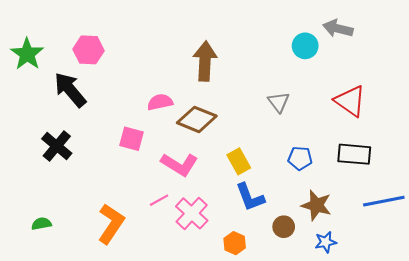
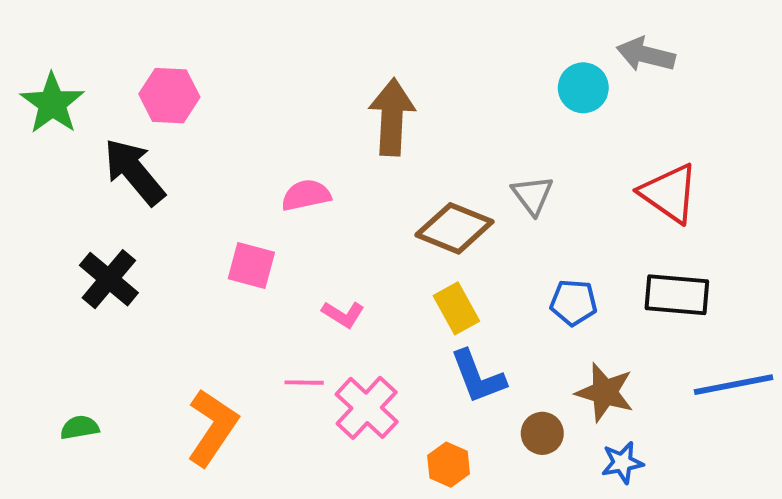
brown diamond: (197, 119) -> (454, 228), moved
pink L-shape: (179, 164) -> (343, 314), size x0.6
pink line: (159, 200) -> (304, 383), turned 30

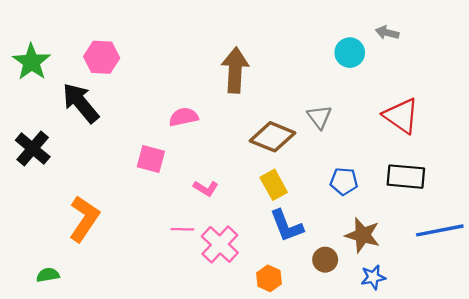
gray arrow: (646, 55) -> (387, 33), size x0.7
black cross: (109, 279) -> (33, 149), moved
green semicircle: (80, 427) -> (48, 275), moved
orange L-shape: (212, 427) -> (84, 219), moved

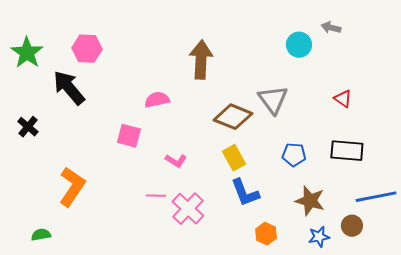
red triangle: (401, 116) -> (343, 99), size x0.6
gray triangle: (319, 117) -> (273, 100), size x1.4
black cross: (33, 149) -> (28, 127), size x0.7
brown circle: (325, 260) -> (352, 226), moved
orange hexagon: (269, 278) -> (266, 234), moved

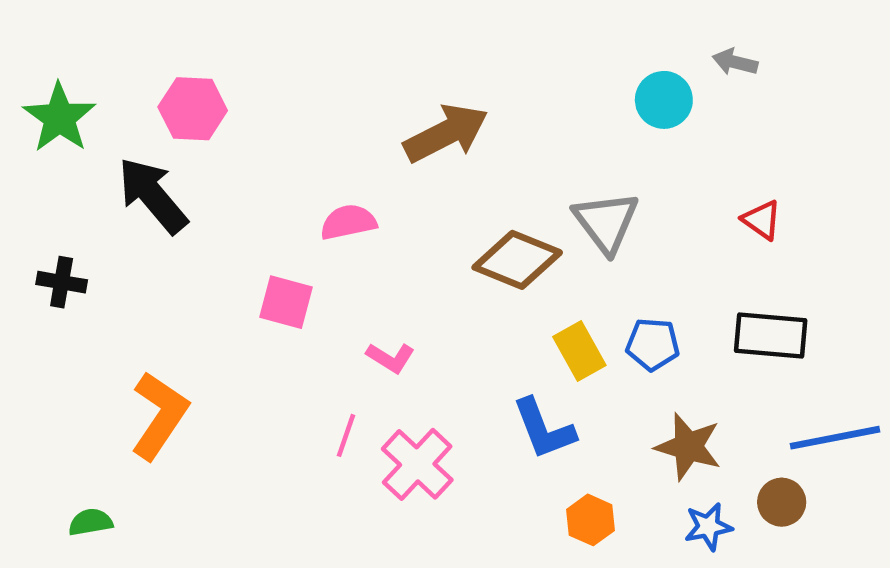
brown arrow: (201, 60) -> (446, 133), turned 60
black cross: (28, 127) -> (62, 282), turned -30
yellow rectangle: (234, 158) -> (579, 351), moved
pink line: (156, 196) -> (346, 435), turned -72

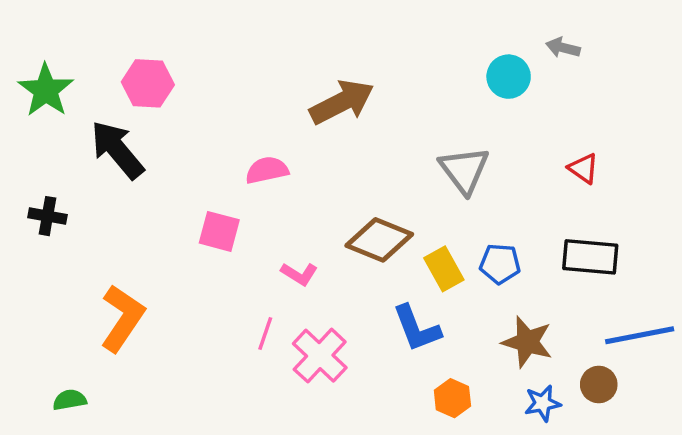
brown diamond: (517, 260) -> (379, 240), moved

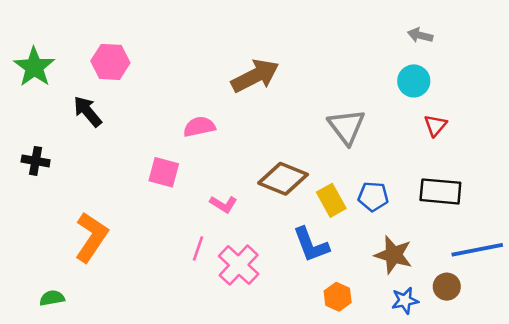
cyan circle: (509, 77) -> (414, 81), moved
black arrow: (117, 150) -> (88, 111), size x0.7
red triangle: (583, 168) -> (435, 125), turned 35

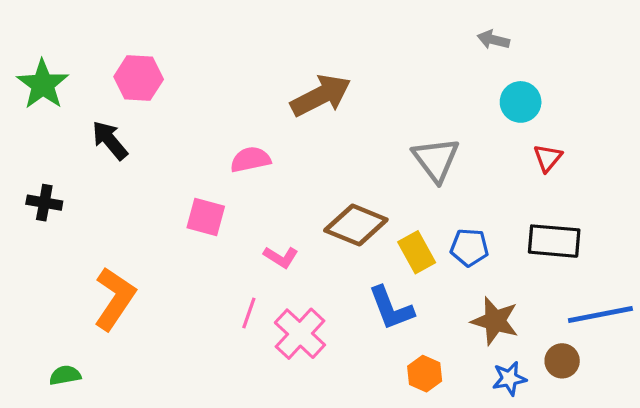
gray arrow: (420, 35) -> (493, 40), moved

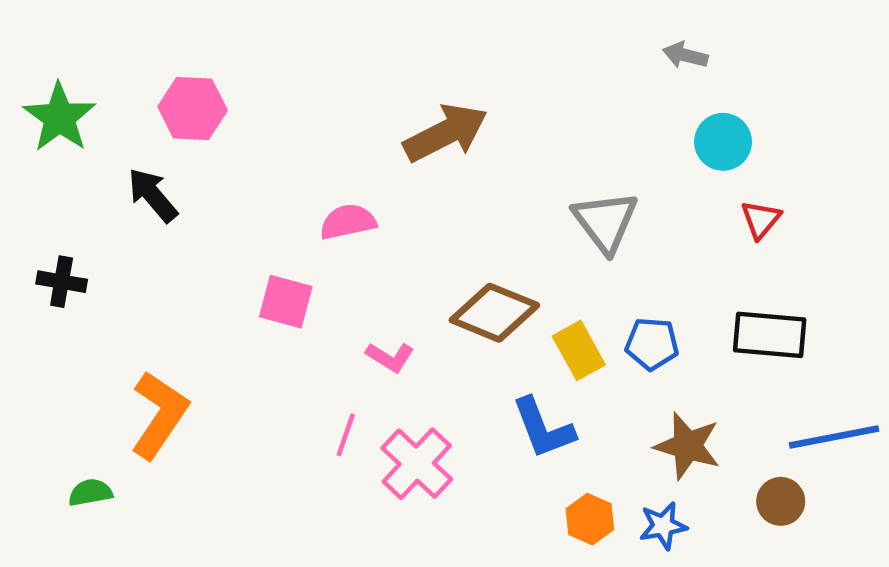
green semicircle: (65, 375) -> (90, 492), moved
blue star: (509, 378) -> (663, 526), moved

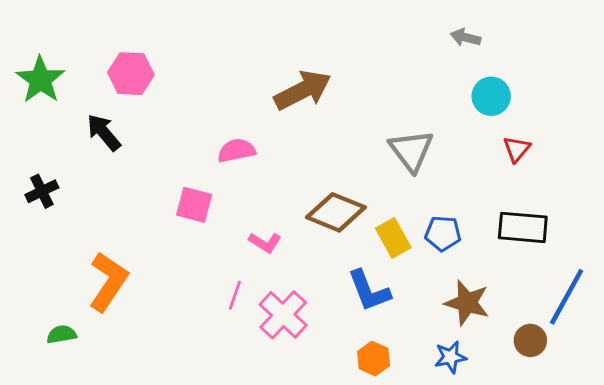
black cross: (62, 282) -> (42, 191), turned -36
blue line: (834, 437) -> (567, 297), turned -50
orange hexagon: (590, 519) -> (374, 359), moved

